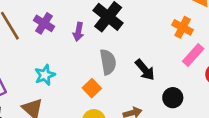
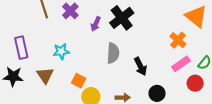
orange square: (92, 88) -> (79, 81), moved, turned -32

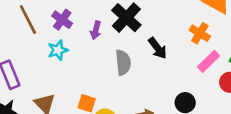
cyan star: (61, 51) -> (58, 50), moved
black arrow: (140, 66) -> (158, 48), moved

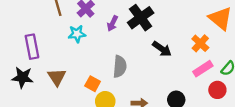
black arrow: (158, 48) -> (162, 49), turned -30
gray semicircle: (123, 63) -> (120, 67), moved

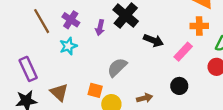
orange cross: (200, 43) -> (199, 26), moved, turned -30
gray semicircle: (120, 67) -> (117, 67), turned -125
pink rectangle: (203, 69) -> (183, 52), moved

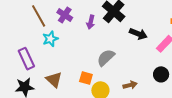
cyan star: (68, 46) -> (50, 39), moved

